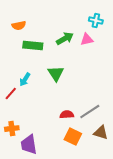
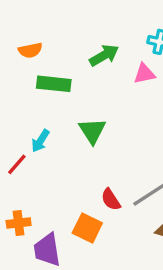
green arrow: (65, 39) -> (104, 55), moved
red semicircle: (67, 115) -> (111, 200), turned -120
orange square: (73, 137) -> (87, 228), moved

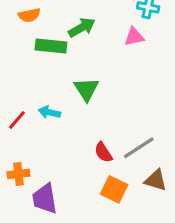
green arrow: (104, 55) -> (82, 27), moved
cyan arrow: (40, 141) -> (49, 112), moved, turned 70
orange square: (87, 228) -> (114, 189), moved

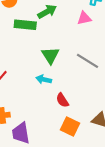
cyan arrow: (49, 112) -> (44, 79), moved
gray line: (139, 148) -> (88, 61), moved, turned 65

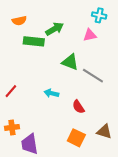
green triangle: (50, 55) -> (70, 62), moved, turned -36
red semicircle: (62, 100) -> (78, 107), moved

